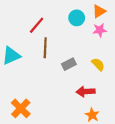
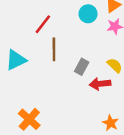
gray rectangle: (69, 64) -> (82, 67), turned -32
red arrow: (86, 92) -> (100, 84), moved

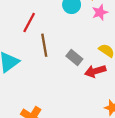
gray rectangle: (82, 67) -> (74, 57), turned -70

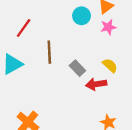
red line: (29, 23) -> (24, 28), moved

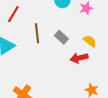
gray rectangle: (77, 68) -> (61, 37), moved

